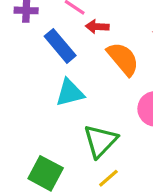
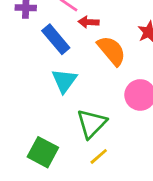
cyan triangle: (70, 93) -> (64, 81), turned -40

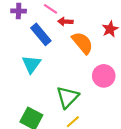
cyan triangle: (64, 81) -> (31, 64), moved

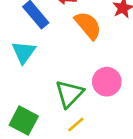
pink circle: (104, 76) -> (107, 82), moved

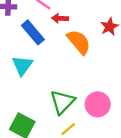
pink circle: (107, 82) -> (98, 104), moved

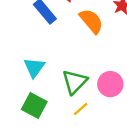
cyan triangle: (22, 65) -> (34, 67), moved

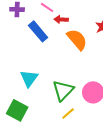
green square: (34, 105) -> (17, 110), moved

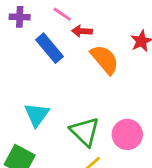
green triangle: (63, 90) -> (85, 132), turned -30

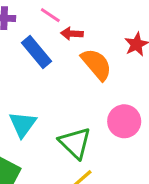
pink circle: (127, 134) -> (124, 121), moved

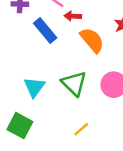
green triangle: (75, 143) -> (74, 83), moved

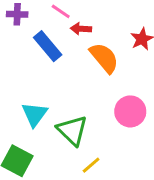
green triangle: (74, 83) -> (72, 130), moved

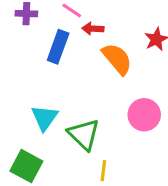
blue rectangle: (48, 46) -> (58, 47), turned 60
yellow line: (91, 165) -> (103, 171), turned -42

